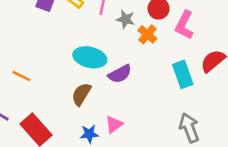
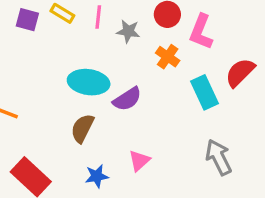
orange cross: (147, 34) -> (168, 57), moved
pink triangle: (114, 125) -> (139, 161), moved

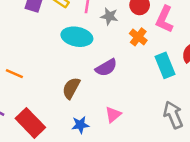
cyan ellipse: (89, 82) -> (77, 37), moved

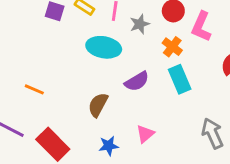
gray star: (109, 16) -> (140, 24), turned -30
cyan rectangle: (165, 65) -> (180, 79), moved

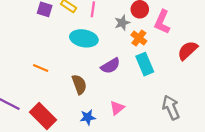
gray star: (140, 24) -> (122, 23), moved
orange line: (34, 89) -> (41, 68), moved
brown semicircle: (98, 105) -> (79, 84), turned 132

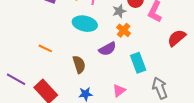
orange cross: (139, 38) -> (124, 30), moved
cyan rectangle: (145, 64) -> (138, 63), moved
pink triangle: (117, 108) -> (119, 91), moved

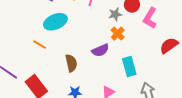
cyan ellipse: (85, 24) -> (55, 22), moved, turned -40

